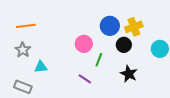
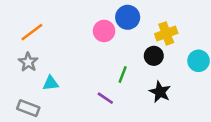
orange line: (26, 26) -> (32, 32), turned -30
blue circle: (110, 26) -> (128, 17), moved
pink circle: (84, 44) -> (104, 31), moved

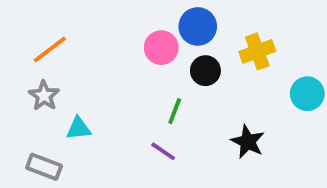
black circle: (154, 56) -> (205, 71), moved
green line: (123, 74) -> (175, 111), moved

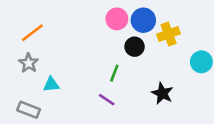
blue circle: (198, 26) -> (143, 20), moved
pink circle: (161, 48) -> (117, 19), moved

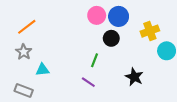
yellow cross: (169, 34) -> (150, 31), moved

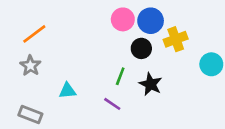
yellow cross: (150, 31) -> (176, 39), moved
cyan triangle: (42, 70) -> (67, 91), moved
black star: (134, 77) -> (151, 84), moved

